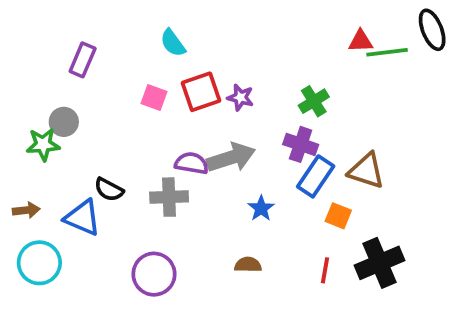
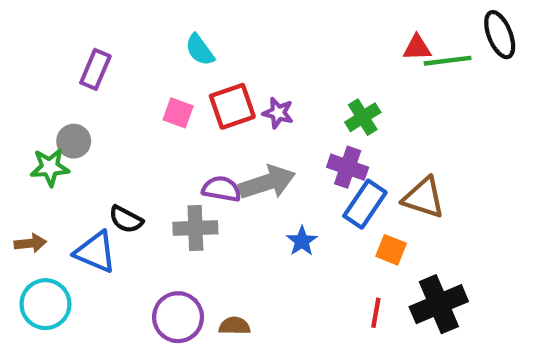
brown semicircle: (248, 265) -> (235, 326), moved

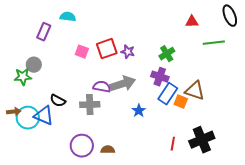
cyan semicircle: (200, 50) -> (68, 17), moved, turned 133
green line: (448, 61) -> (214, 43), moved
orange square: (391, 250) -> (181, 102), moved
cyan circle: (45, 304) -> (28, 118), moved

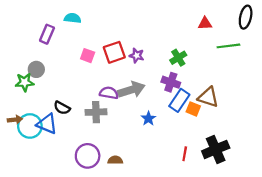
black ellipse: (230, 16) -> (246, 17), turned 35

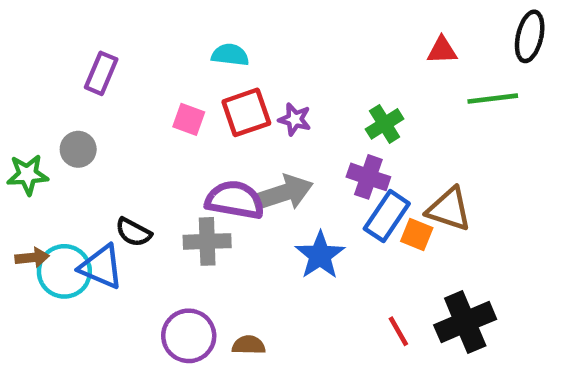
cyan semicircle: (73, 18) -> (230, 55), moved
green star: (25, 82) -> (27, 175), moved
purple semicircle: (109, 93) -> (235, 200), size x1.4
blue star: (148, 119) -> (320, 255), size x1.5
red line: (185, 154) -> (398, 331), turned -40

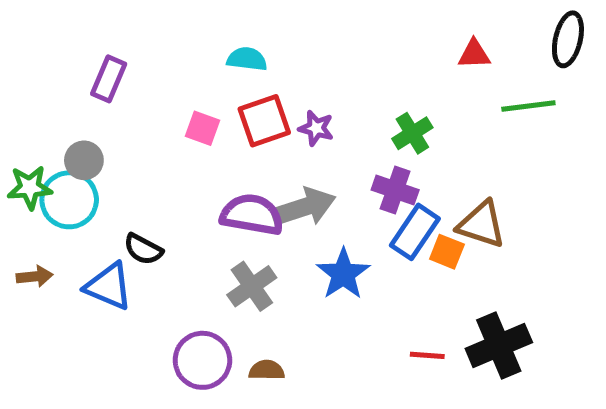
gray cross: (207, 241) -> (252, 286), moved, turned -33
cyan circle: (64, 271) -> (69, 200), moved
red line: (398, 331) -> (427, 355), turned -56

